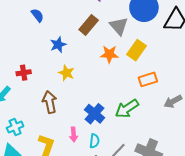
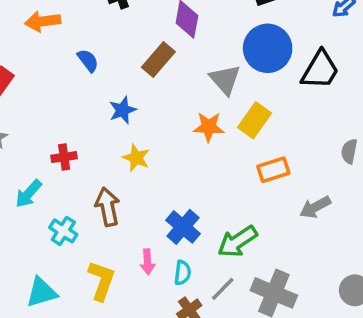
brown rectangle: (89, 25) -> (158, 59), moved
green arrow: (127, 109) -> (237, 242), moved
cyan cross: (15, 127) -> (63, 231), moved, turned -35

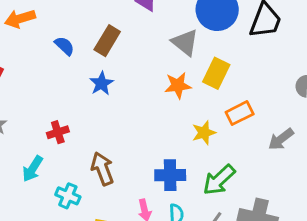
brown rectangle: (158, 59) -> (107, 41), moved
yellow star: (136, 158) -> (204, 133), moved, turned -30
blue cross: (183, 227) -> (170, 175), turned -32

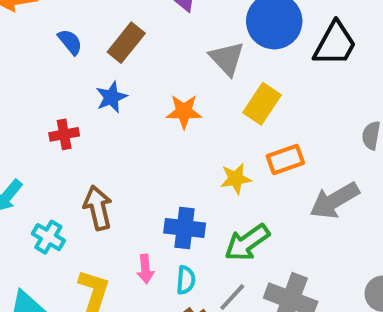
orange star: (178, 85) -> (184, 112), moved
red cross: (58, 132) -> (64, 134), moved
gray arrow: (281, 139) -> (334, 200), size x1.4

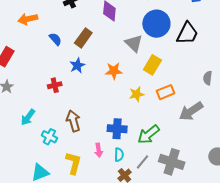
yellow star: (236, 179) -> (137, 94), moved

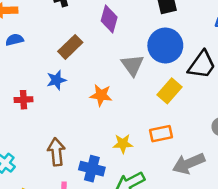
blue semicircle: (55, 39) -> (15, 40), moved, turned -72
yellow rectangle: (152, 65) -> (169, 91), moved
yellow star: (137, 94) -> (123, 144), moved
brown arrow: (73, 121) -> (56, 152), moved

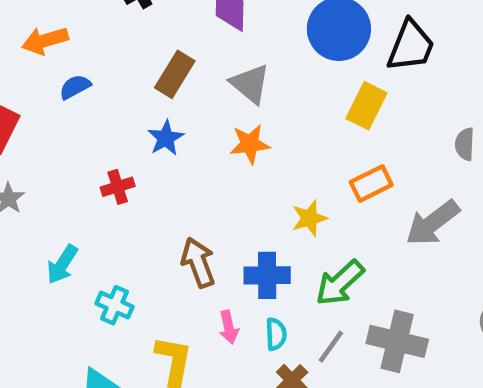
gray triangle: (132, 65) -> (250, 84), moved

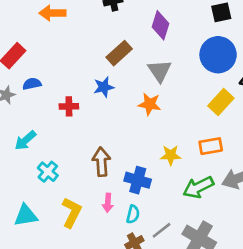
blue semicircle: (75, 87) -> (32, 84), moved
green arrow: (340, 283) -> (198, 187), moved

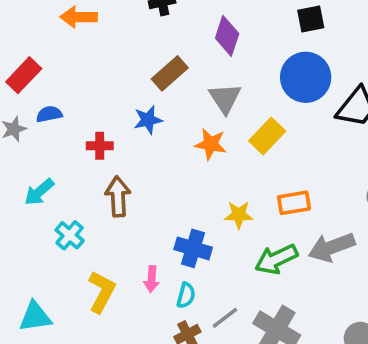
yellow rectangle: (221, 102) -> (267, 136), moved
brown arrow: (101, 162) -> (118, 196), moved
cyan triangle: (26, 215) -> (35, 317), moved

